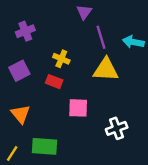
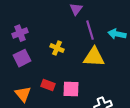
purple cross: (25, 31) -> (20, 33), moved
red rectangle: (54, 82) -> (48, 85), moved

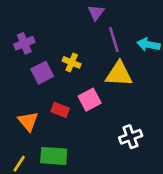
purple square: (22, 58) -> (42, 73), moved
pink square: (71, 89) -> (90, 100), moved, turned -30

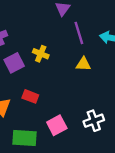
yellow triangle: (119, 74) -> (83, 64), size x0.6
pink square: (90, 100) -> (57, 125), moved

